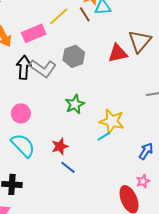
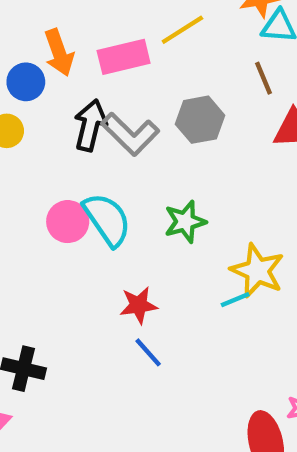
brown line: (85, 14) -> (264, 78), moved
cyan semicircle: (23, 145) -> (107, 219), moved

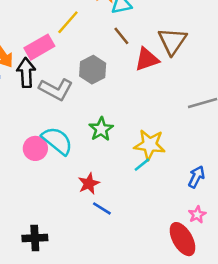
black arrow: (90, 125) -> (26, 73), moved

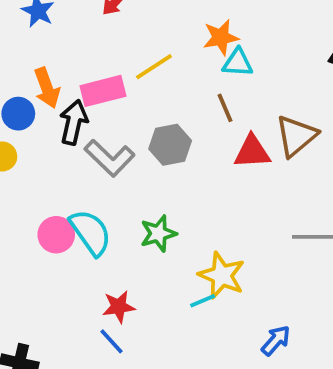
blue line: (102, 208) -> (111, 341), moved

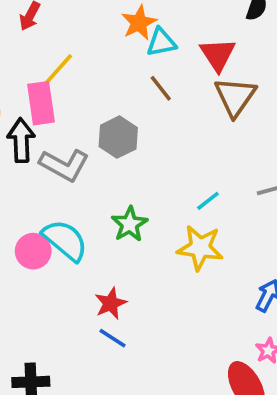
yellow line: (154, 67) -> (58, 70), moved
pink rectangle: (103, 91) -> (41, 103), turned -69
red triangle: (252, 152) -> (218, 55), moved, turned -45
cyan line: (203, 301) -> (208, 201), moved

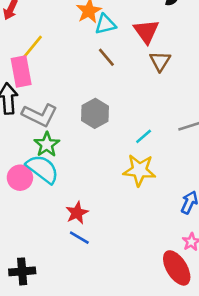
brown triangle: (235, 97) -> (160, 61), size x0.7
gray hexagon: (118, 137) -> (95, 113), moved
green star: (130, 224) -> (47, 144), moved

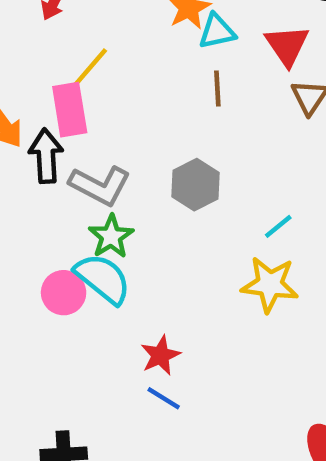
brown line: (106, 57) -> (217, 88), turned 36

